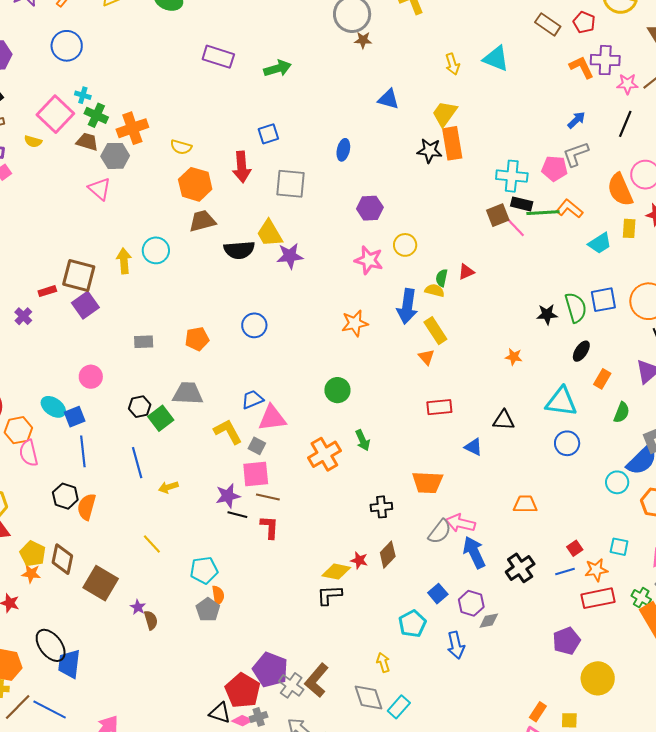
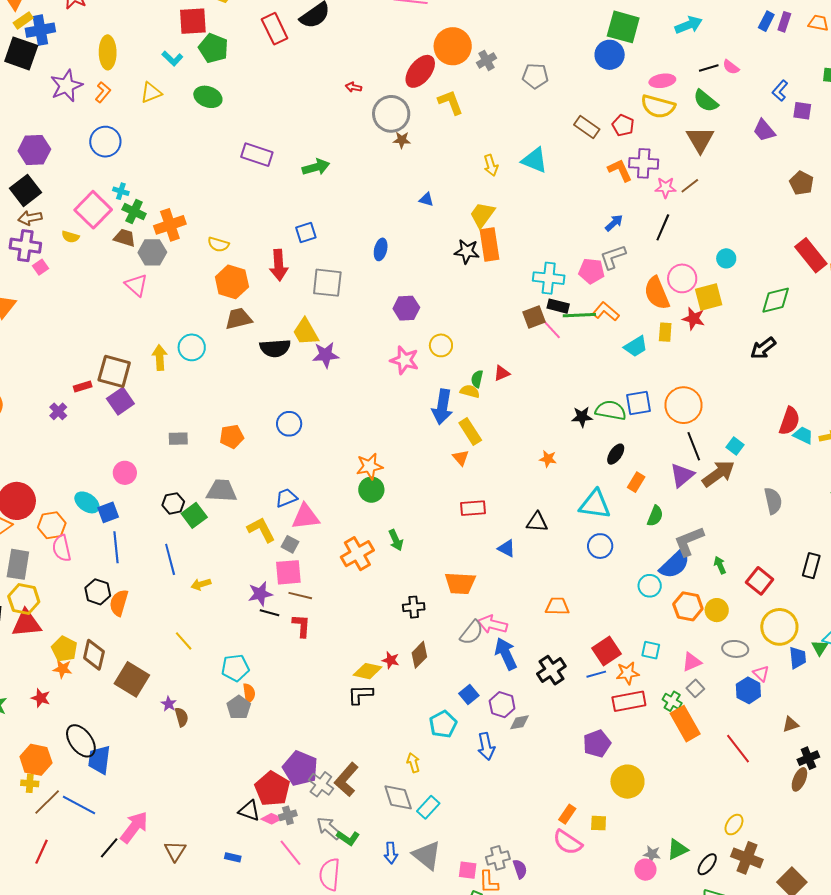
blue triangle: (388, 99) -> (426, 199), size x0.7
green semicircle: (576, 308) -> (611, 410), turned -64
orange star: (355, 323) -> (370, 466), moved
red square: (575, 548) -> (606, 651), size x1.8

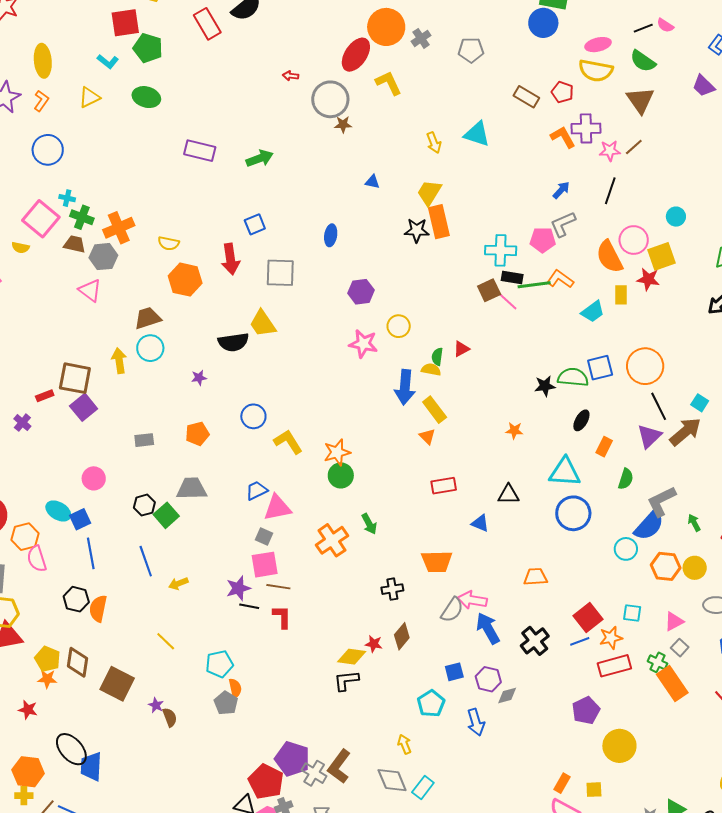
brown trapezoid: (239, 319) -> (148, 318), moved
purple star: (326, 355) -> (199, 378), moved, size x0.6
yellow L-shape: (261, 530) -> (288, 442), moved
blue circle: (600, 546) -> (573, 513), size x1.4
blue square: (469, 695) -> (454, 672), turned 30

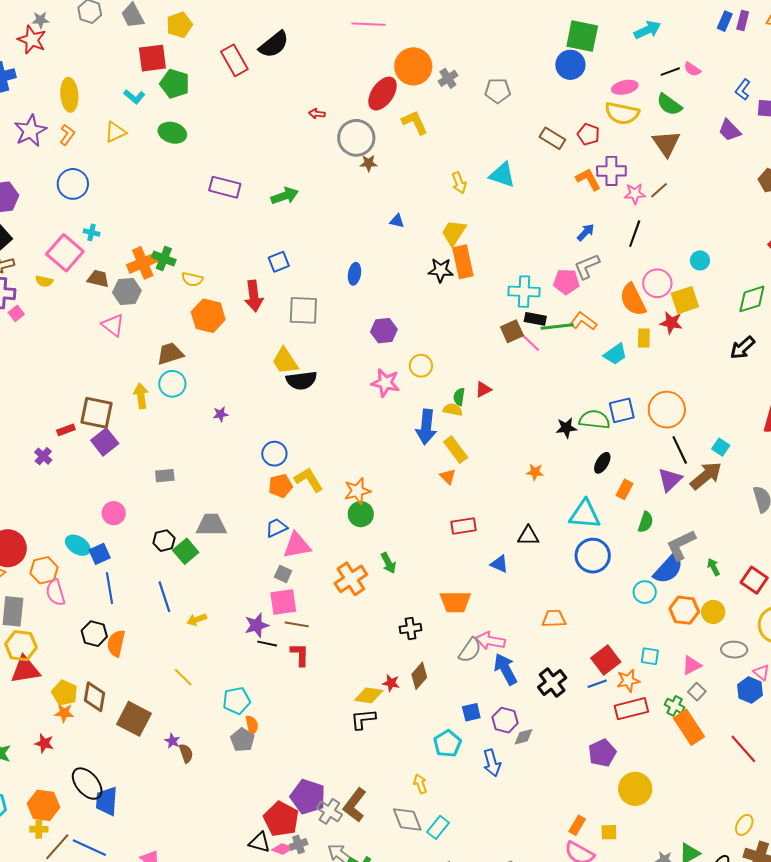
green cross: (82, 217) -> (164, 258), moved
black semicircle: (233, 342) -> (301, 380), moved
orange pentagon: (197, 434) -> (281, 486), moved

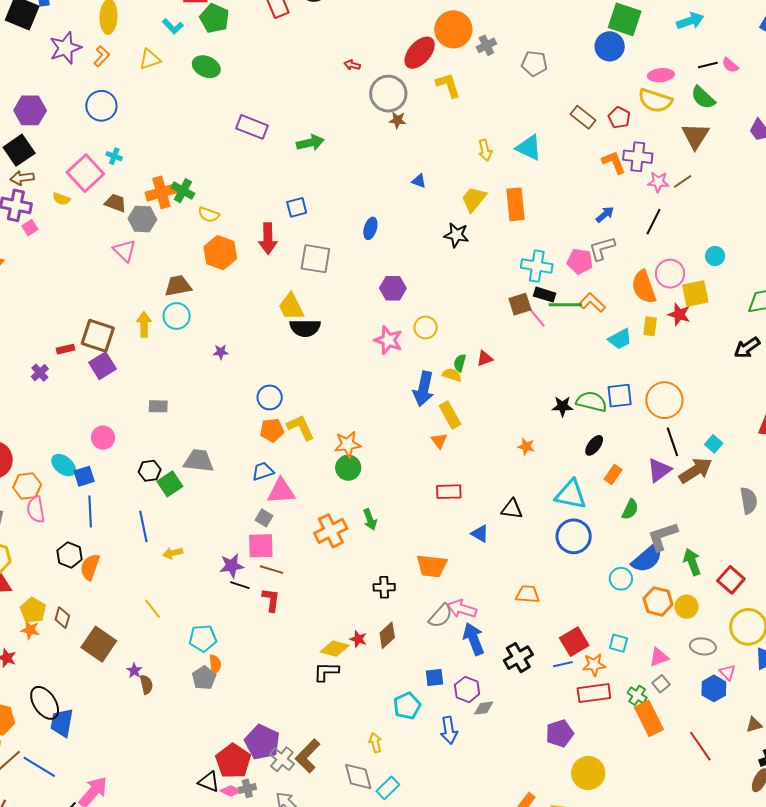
orange rectangle: (463, 262) -> (515, 204), moved
green arrow: (713, 567) -> (692, 562), size x1.5
brown diamond: (95, 697) -> (62, 618), size x0.7

